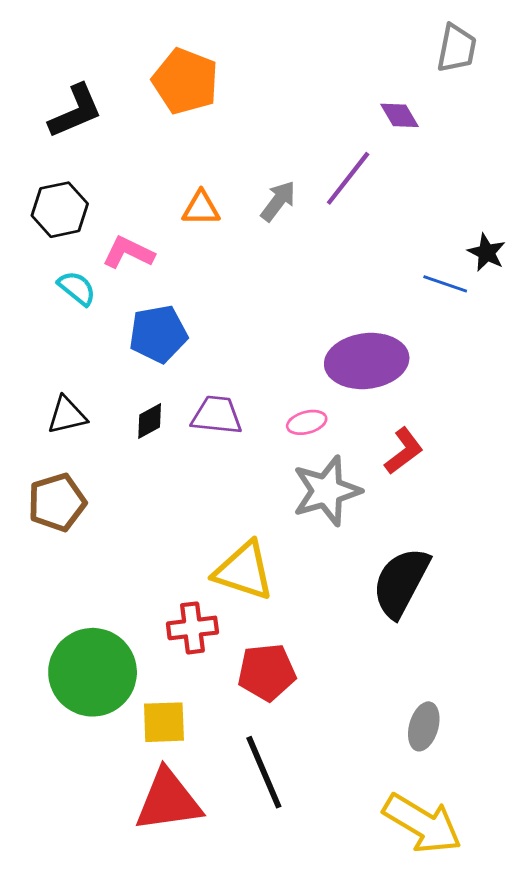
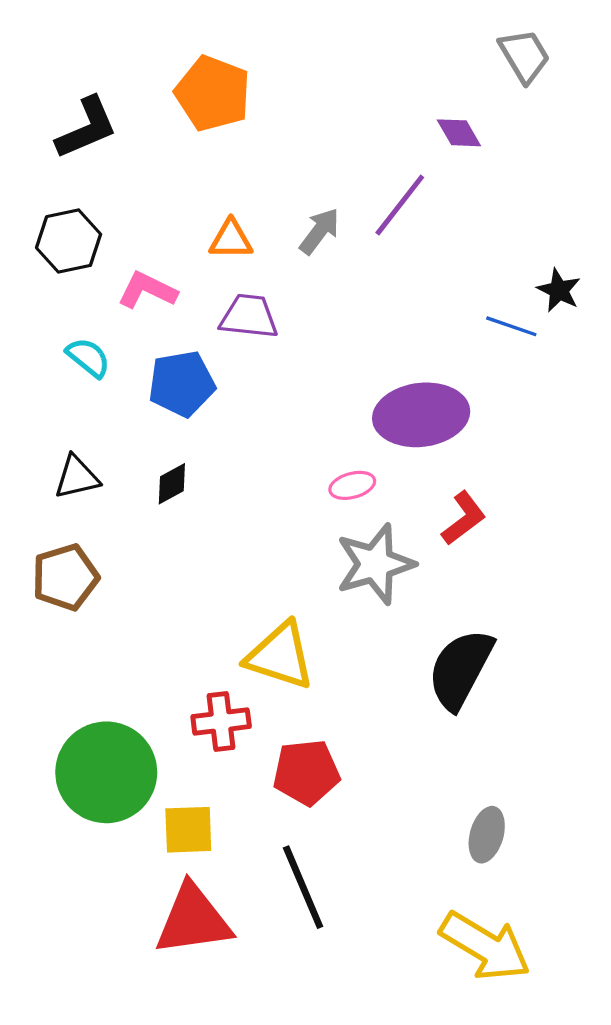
gray trapezoid: (457, 48) -> (524, 56), turned -42
cyan semicircle: (77, 288) -> (88, 357), moved
purple trapezoid: (217, 415) -> (249, 316), moved

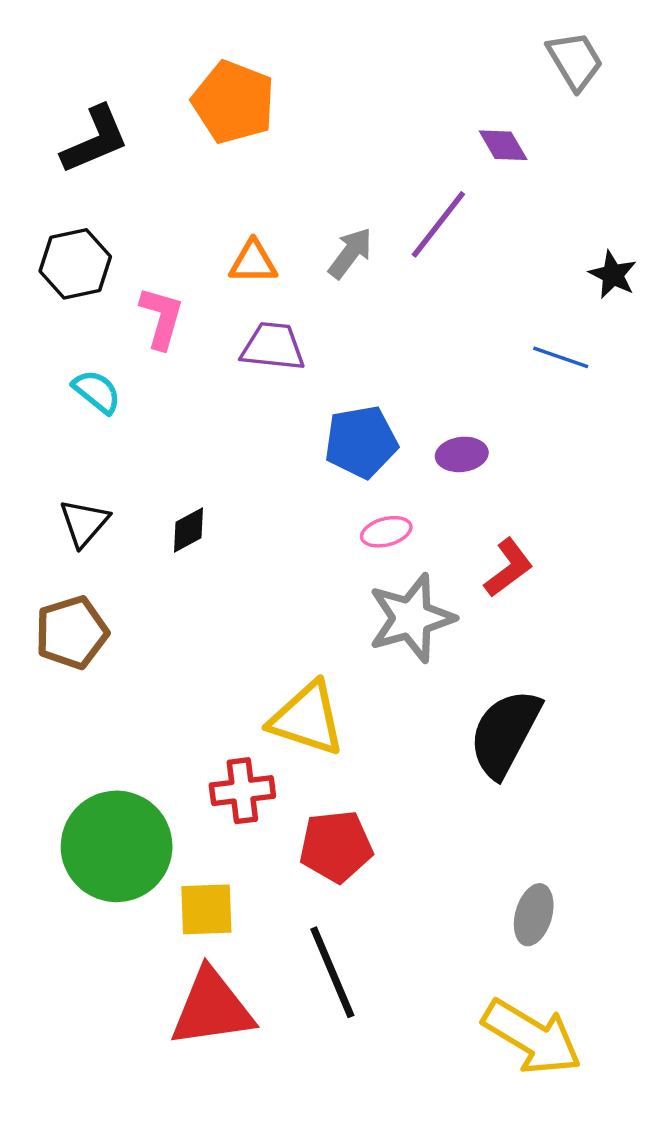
pink L-shape: (147, 290) -> (162, 318), turned 80
black star: (559, 290) -> (613, 275), moved
blue pentagon: (182, 384) -> (361, 442), moved
purple ellipse: (421, 415) -> (462, 454), size x0.5
black triangle: (77, 477) -> (84, 523), turned -36

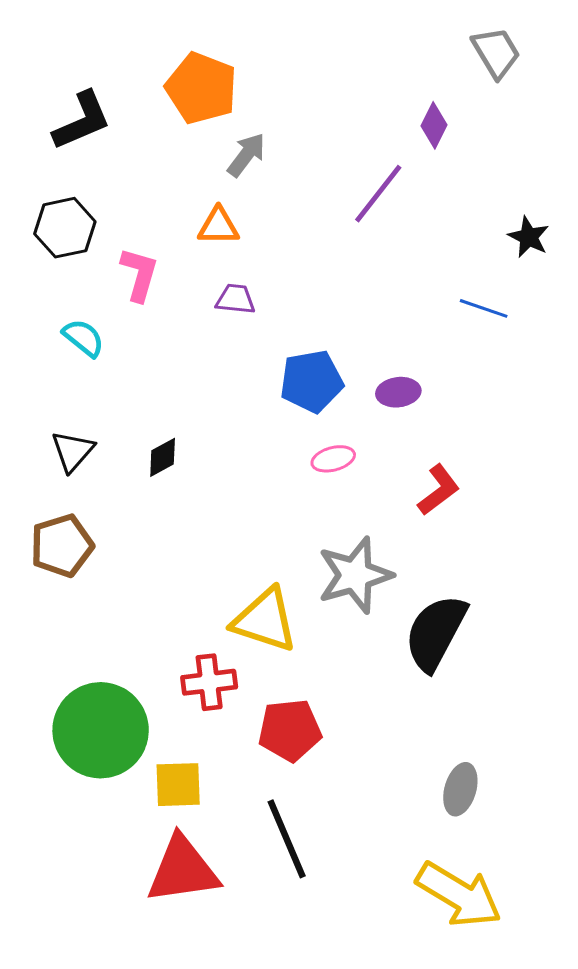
purple diamond: (503, 145) -> (434, 125), turned 57
gray arrow: (350, 253) -> (246, 155), moved
purple trapezoid: (273, 347) -> (235, 299), size x0.7
gray star: (411, 618) -> (355, 575), moved

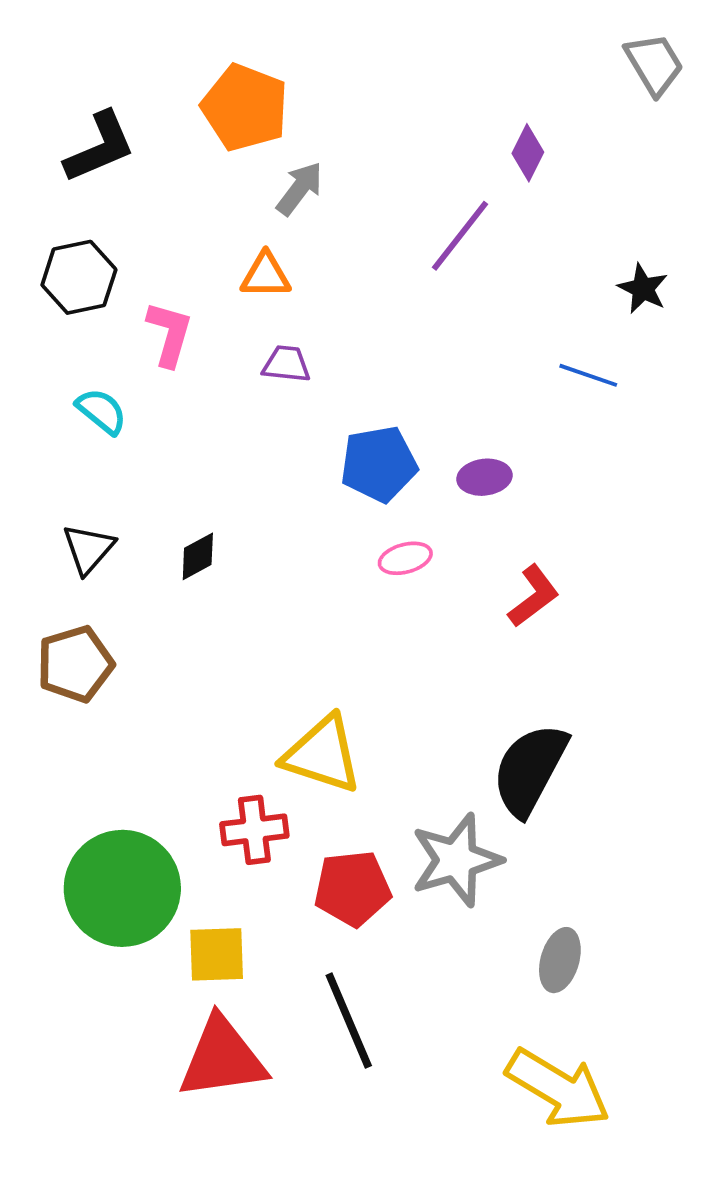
gray trapezoid: (496, 52) -> (654, 64), moved
gray star: (355, 575) -> (456, 860), moved

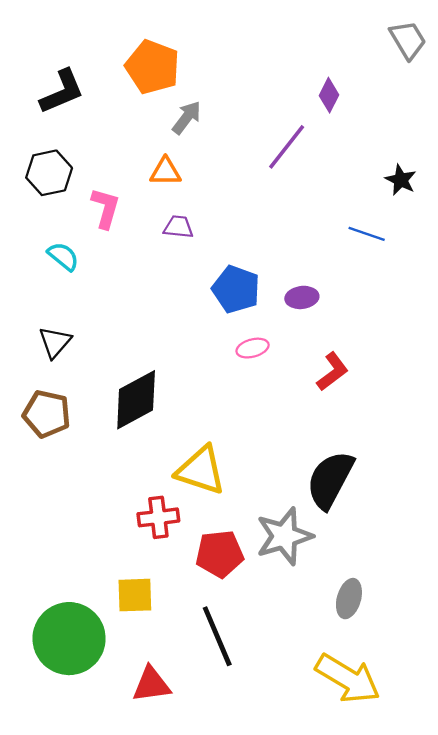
blue pentagon: (379, 464) -> (236, 289), turned 30
black diamond: (198, 556) -> (136, 400), moved, size x2.0
brown pentagon: (75, 664) -> (47, 414), turned 30
green circle: (122, 888) -> (69, 639), moved
red triangle: (222, 1058) -> (151, 684), moved, size x0.7

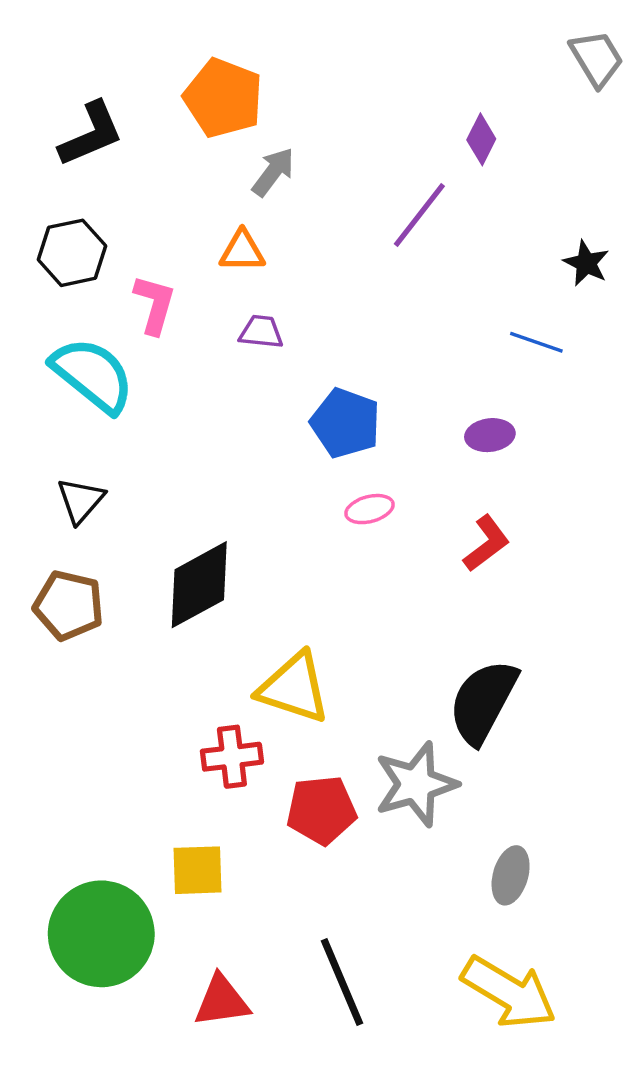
cyan semicircle: (63, 256) -> (93, 375), size x1.8
purple ellipse: (302, 297) -> (490, 435), moved
black line: (217, 636) -> (342, 982), moved

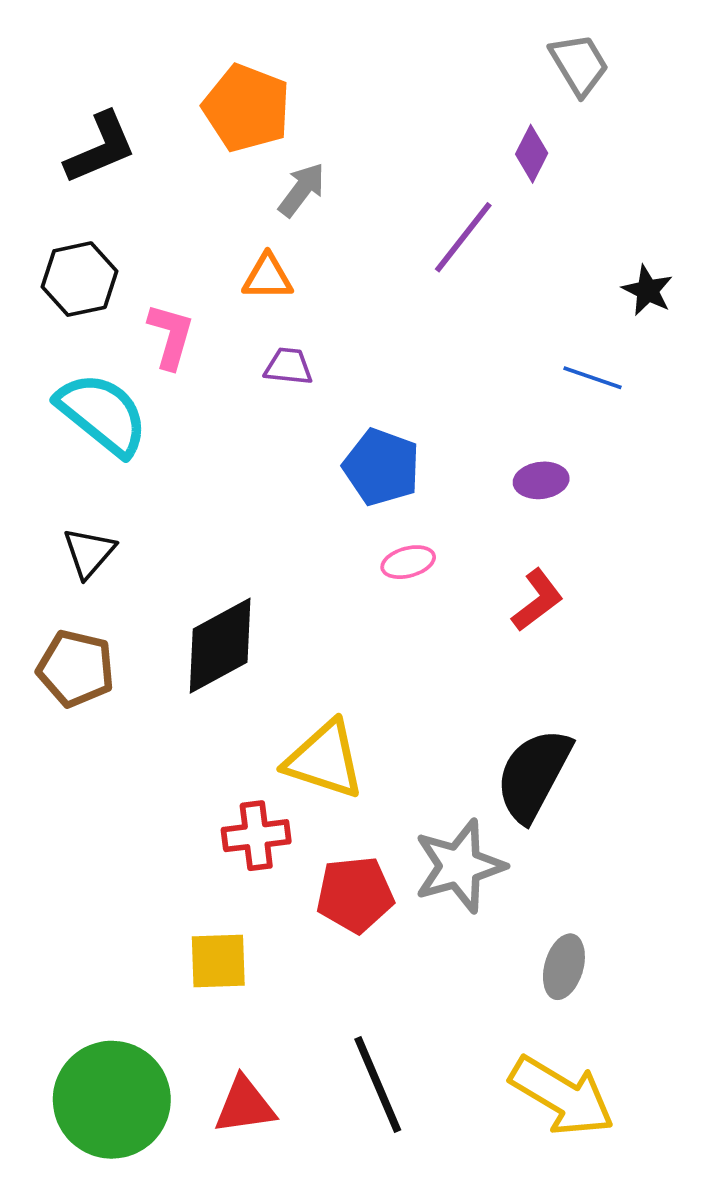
gray trapezoid: (597, 58) -> (579, 64), moved
green circle: (101, 934) -> (112, 1100), moved

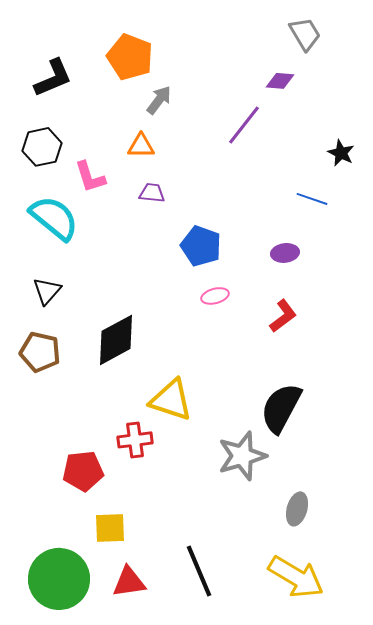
purple diamond: (532, 154) -> (280, 81), turned 68
pink L-shape: (171, 336) -> (90, 177), turned 147
red pentagon: (355, 895) -> (83, 471), moved
yellow square: (218, 961) -> (110, 528), moved

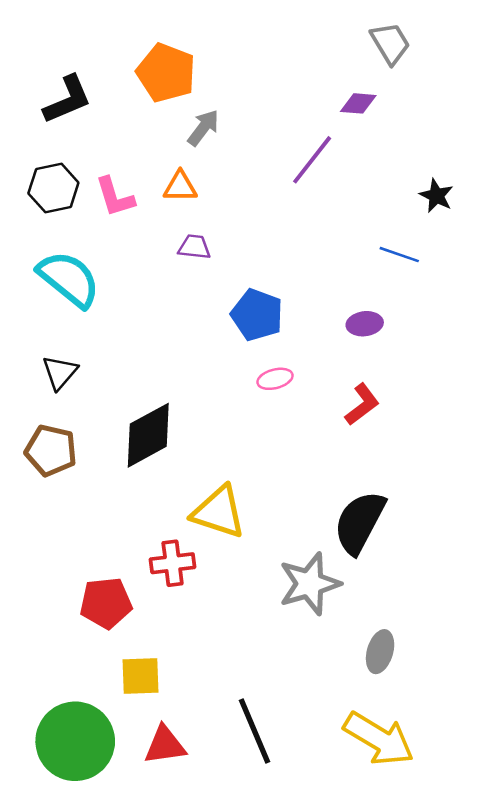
pink L-shape: (90, 177) -> (115, 197), moved

